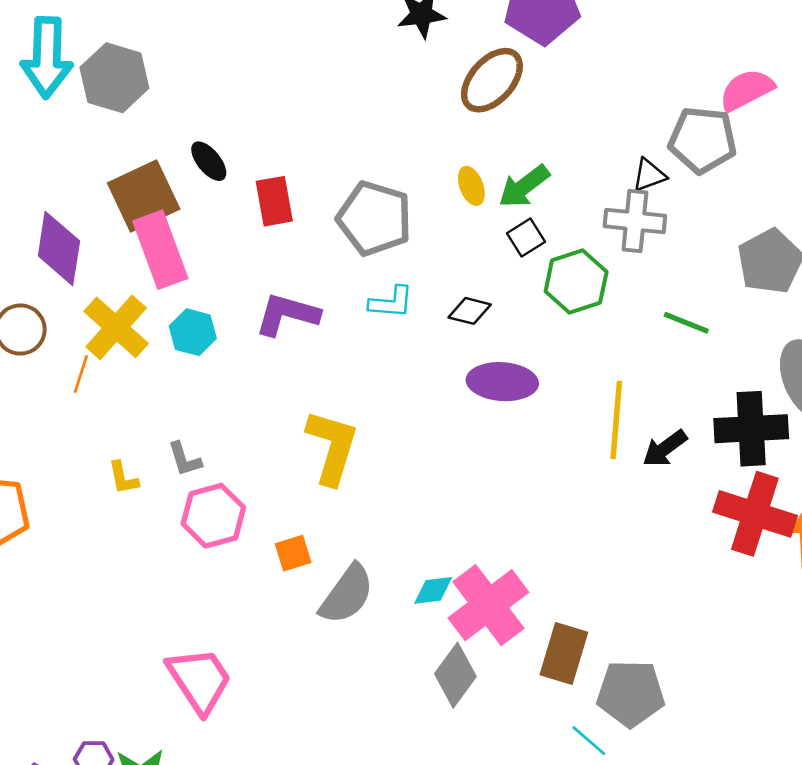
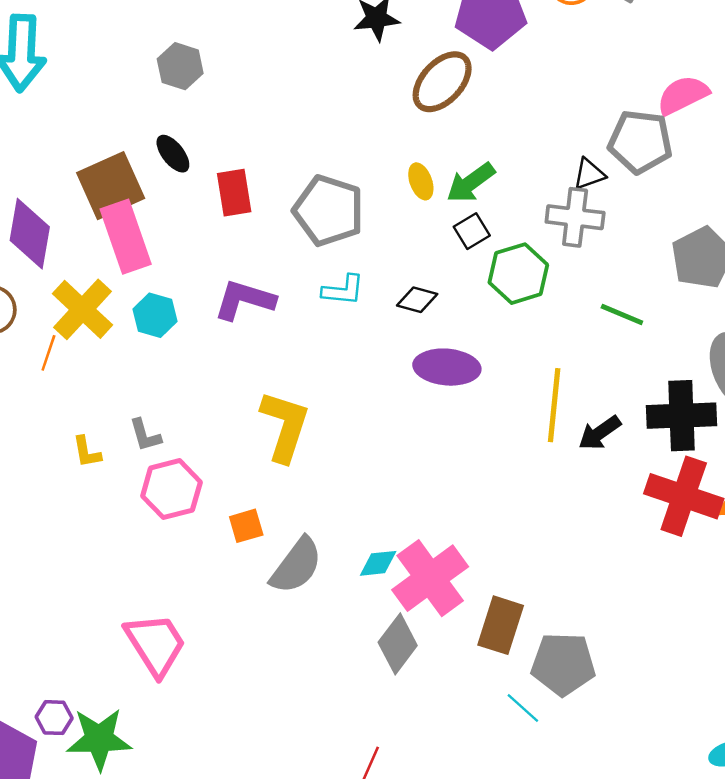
gray hexagon: (114, 78) -> (180, 66), moved, size x0.7

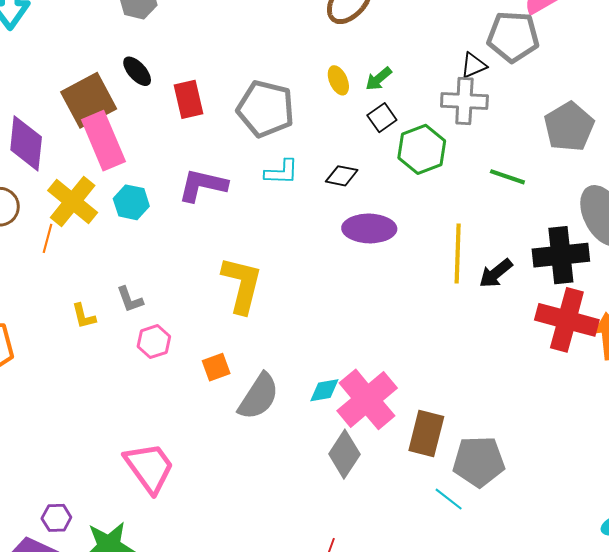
green arrow: (471, 183) -> (379, 79), size x0.7
pink hexagon: (171, 489) -> (154, 342), size x0.7
purple hexagon: (54, 718) -> (56, 518), moved

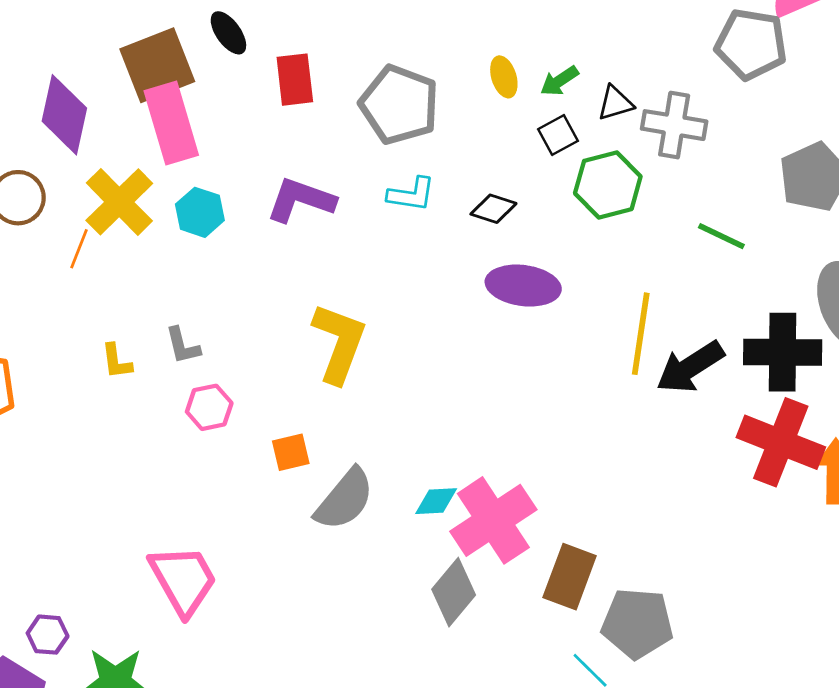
black triangle: (474, 65) -> (615, 103), moved
black arrow: (496, 273) -> (690, 367), size x1.4

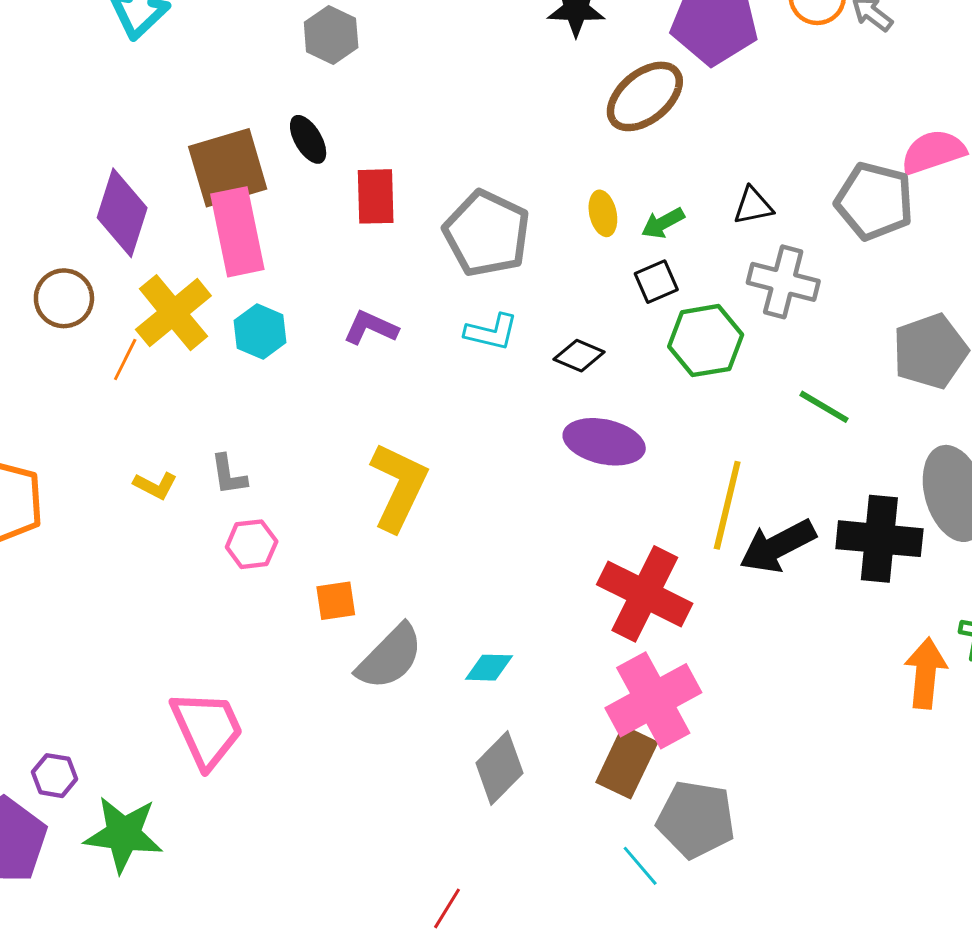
black triangle: (615, 103) -> (753, 206), moved
purple L-shape: (301, 200) -> (371, 328), size x0.7
yellow L-shape: (117, 361) -> (155, 485), turned -60
red cross: (781, 442) -> (645, 594), moved
pink cross: (493, 520) -> (653, 700), moved

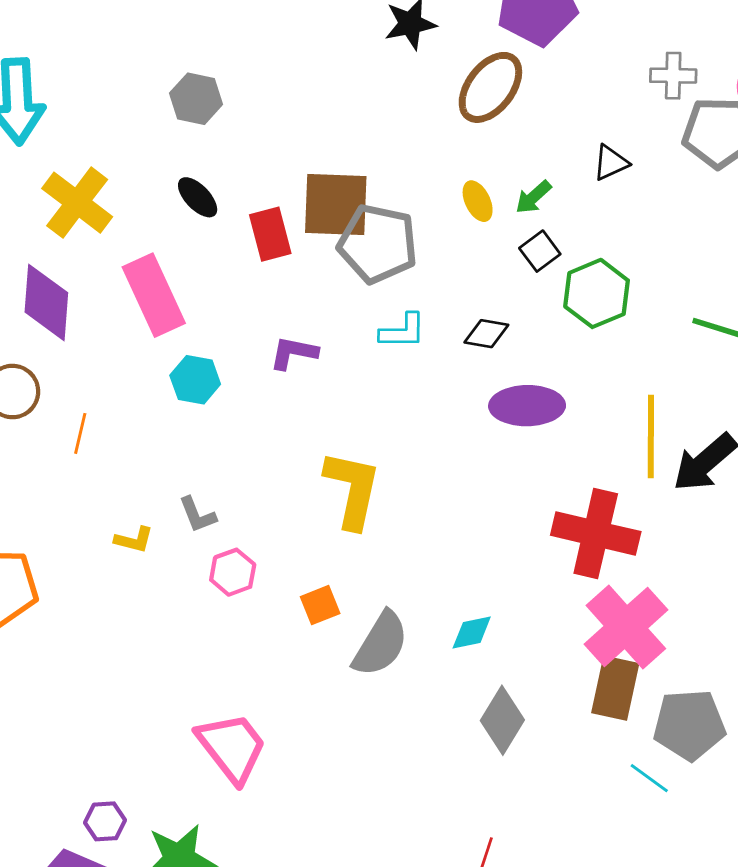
brown square: (228, 168) -> (336, 204), moved, turned 32
gray cross: (783, 282) -> (673, 76), moved, size x0.7
yellow cross: (173, 313) -> (77, 203), moved

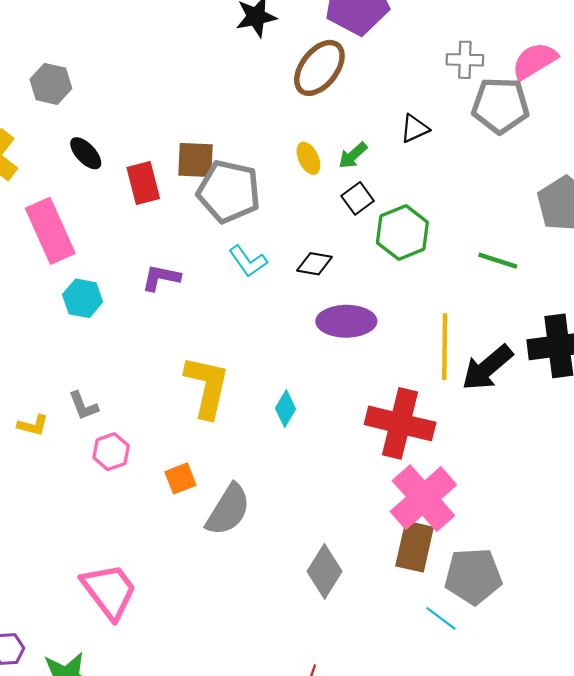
gray hexagon: (196, 99) -> (51, 84), moved
brown square: (336, 204) -> (196, 160), size x0.7
cyan L-shape: (403, 331) -> (248, 261), turned 54
cyan diamond: (472, 632) -> (286, 409), moved, turned -48

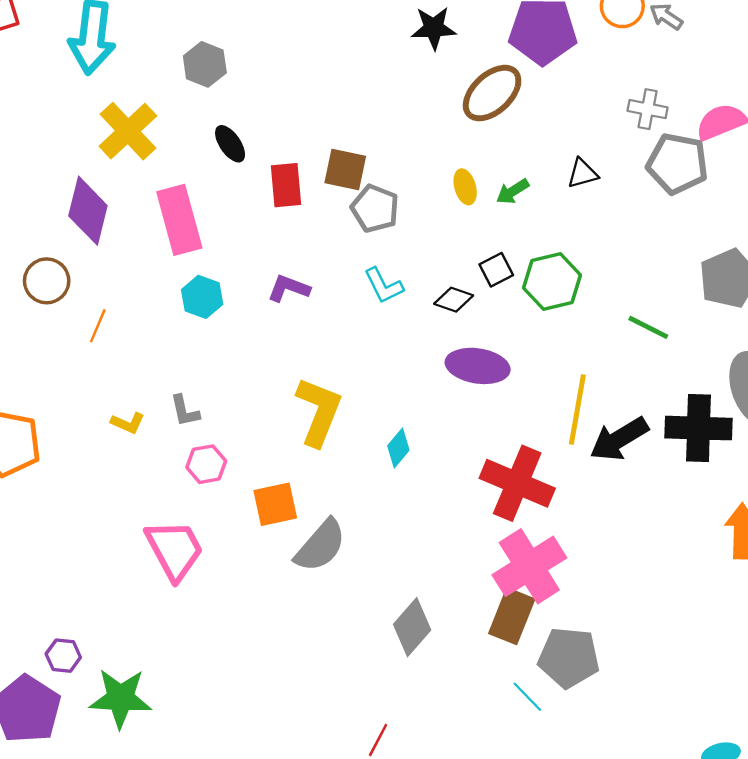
gray pentagon: (229, 191) -> (375, 209), size x0.7
black square: (358, 198) -> (496, 270), moved
orange square: (180, 478) -> (275, 504), size x1.4
pink trapezoid: (109, 591) -> (175, 550), moved

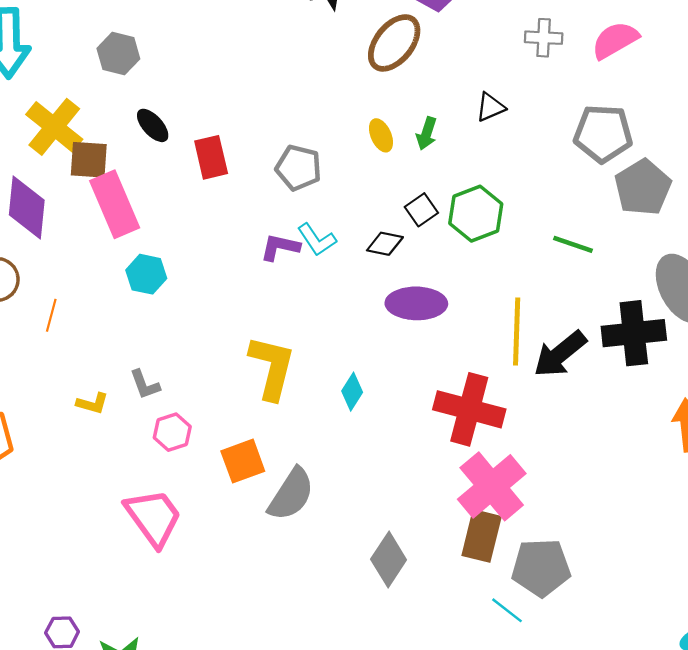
gray pentagon: (677, 164) -> (603, 134), moved
brown square: (345, 169) -> (89, 160), moved
green arrow: (513, 191) -> (427, 133), turned -32
purple L-shape: (289, 288) -> (280, 247), moved

